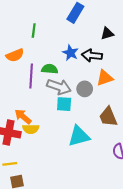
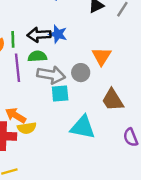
green line: (34, 31) -> (13, 39), moved
black arrow: (92, 55) -> (39, 35), moved
orange triangle: (105, 78) -> (102, 56), turned -30
cyan triangle: (79, 136) -> (83, 127), turned 35

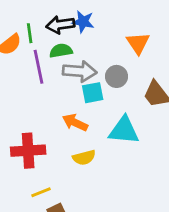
gray circle: (81, 73) -> (117, 76), moved
orange arrow: (16, 115) -> (75, 123), moved
yellow semicircle: (27, 128) -> (84, 158), moved

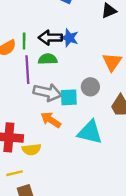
gray arrow: (80, 71) -> (47, 92), moved
yellow semicircle: (84, 158) -> (31, 150), moved

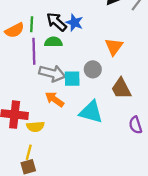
black arrow: (50, 38) -> (56, 22), turned 40
yellow line: (15, 173) -> (29, 152), moved, turned -64

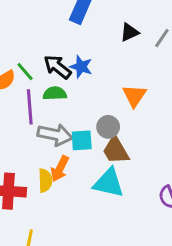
green line: (32, 24) -> (25, 72), turned -40
brown trapezoid: (121, 88) -> (116, 150), moved
orange arrow: (54, 99) -> (60, 169), turned -96
yellow semicircle: (35, 127) -> (45, 181), moved, turned -84

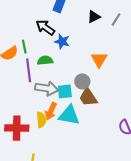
black arrow: (57, 67) -> (45, 27), moved
green line: (25, 72) -> (24, 47), turned 32
cyan triangle: (109, 183) -> (69, 115), moved

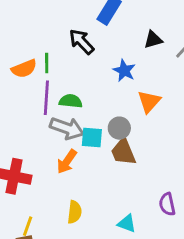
blue star: (62, 42) -> (124, 71), moved
green semicircle: (45, 60) -> (71, 101), moved
cyan triangle: (69, 115) -> (127, 224), moved, size x0.6
yellow semicircle: (41, 120) -> (75, 212), moved

